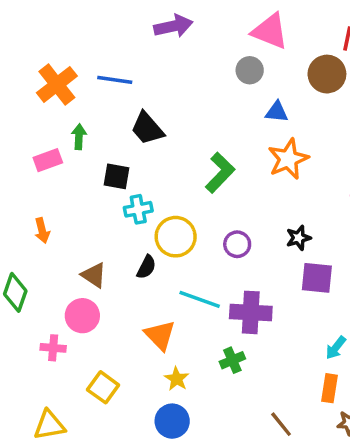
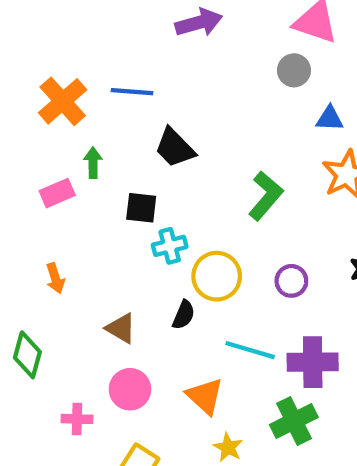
pink circle: (82, 316) -> (130, 389), moved
green cross: (232, 360) -> (294, 421), size x1.5

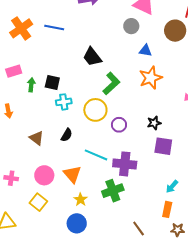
black trapezoid: (175, 148) -> (92, 57), moved
green arrow: (93, 163) -> (31, 85), moved
yellow circle: (217, 276) -> (95, 110), moved
pink circle: (130, 389) -> (44, 175), moved

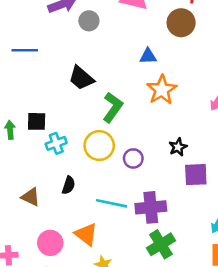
gray circle: (131, 26) -> (89, 21), moved
green cross: (113, 191) -> (161, 244), moved

